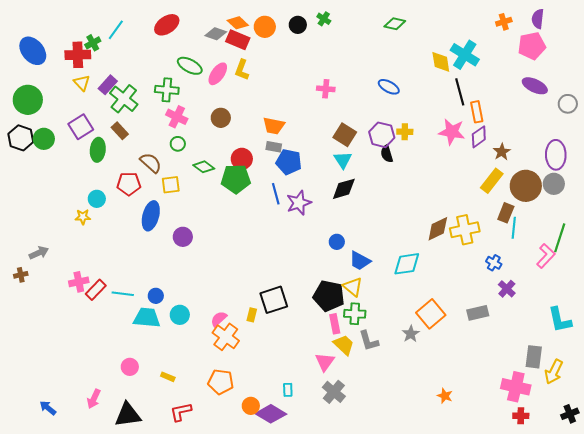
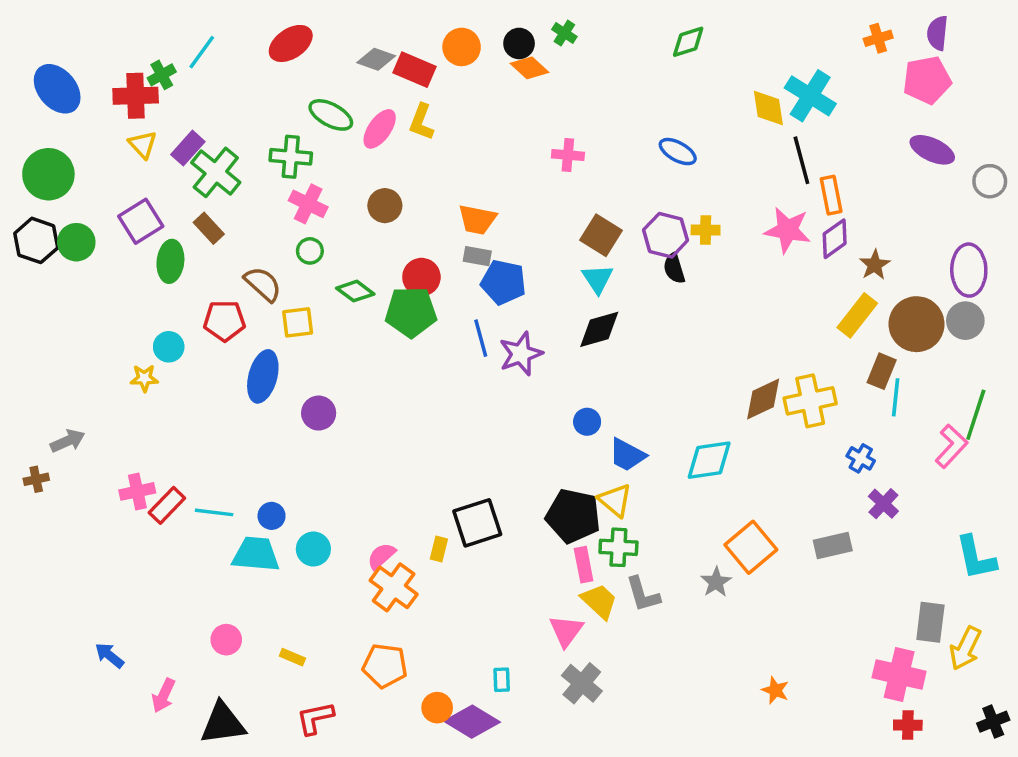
orange diamond: (238, 23) -> (530, 68), moved
green diamond: (395, 24) -> (688, 42), turned -30
blue arrow: (48, 408) -> (109, 655), moved

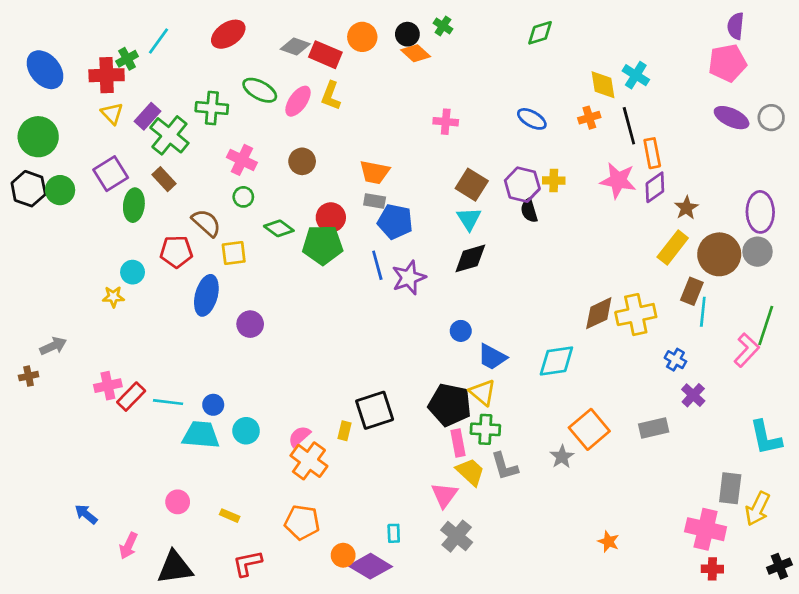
orange cross: (878, 38) -> (589, 118), moved
cyan cross: (810, 96) -> (636, 75), size x0.7
green cross: (291, 157) -> (212, 108), moved
gray circle: (990, 181) -> (771, 118), moved

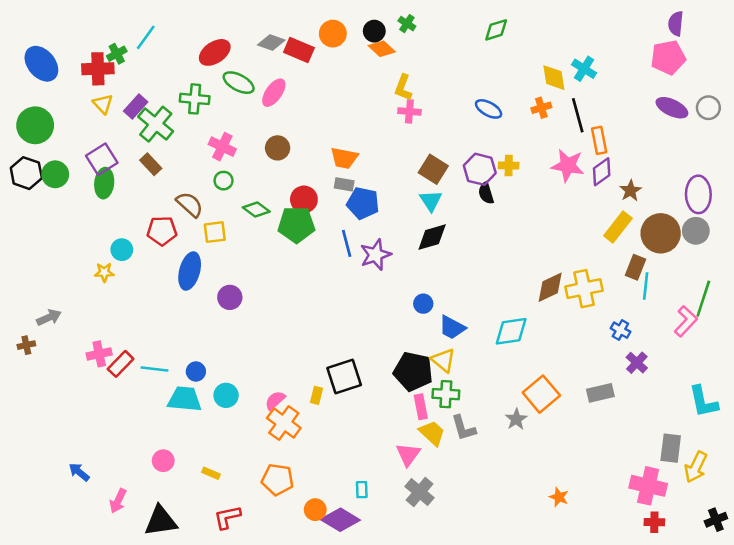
red ellipse: (228, 34) -> (215, 52), moved
yellow L-shape: (331, 96) -> (403, 88), moved
green ellipse: (134, 205) -> (104, 183), moved

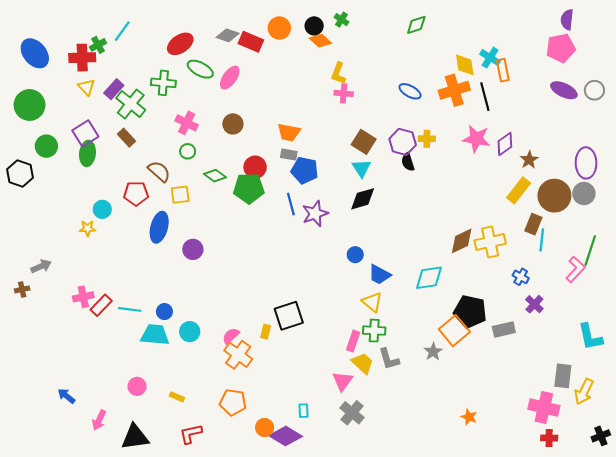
orange cross: (541, 108) -> (454, 90), size x1.8
orange rectangle: (599, 140) -> (503, 70), moved
black hexagon: (26, 173) -> (20, 173), moved
black pentagon: (413, 371) -> (470, 312), moved
pink rectangle: (421, 407) -> (353, 341), turned 30

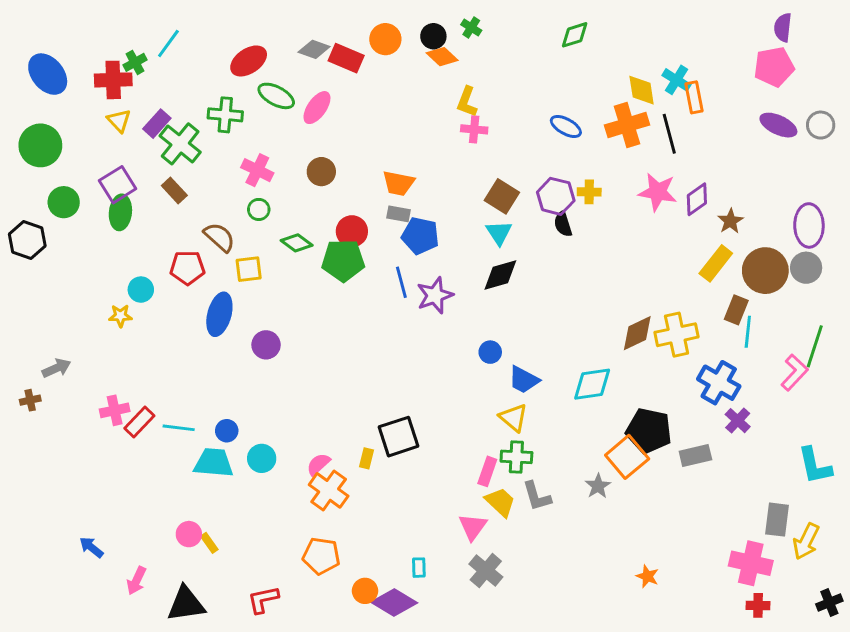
blue cross: (521, 277) -> (719, 383), size x1.8
yellow rectangle: (177, 397) -> (209, 543), moved, turned 32

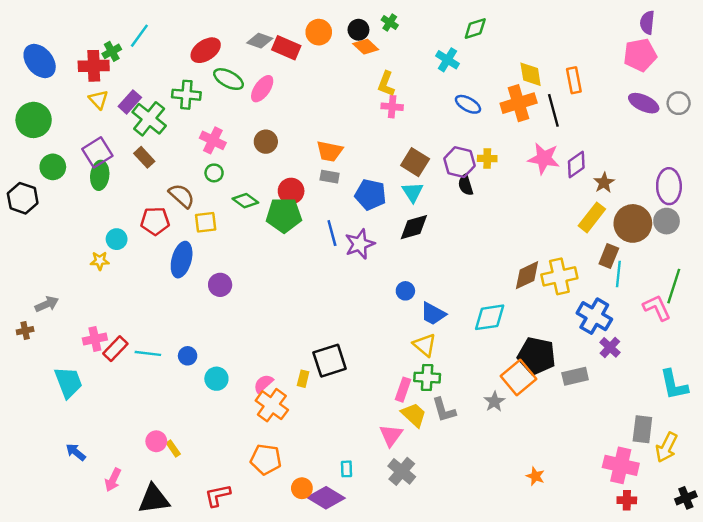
cyan cross: (677, 80) -> (448, 60), moved
blue pentagon: (420, 236) -> (370, 195), moved
pink L-shape: (794, 372) -> (657, 308), turned -68
cyan trapezoid: (214, 463) -> (68, 382), moved, turned 64

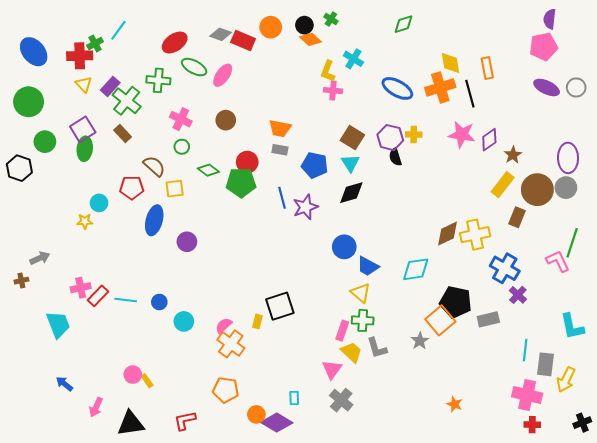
cyan cross: (448, 60) -> (353, 59), moved
blue ellipse: (468, 104) -> (397, 88), size x1.4
cyan line: (618, 274) -> (525, 350), moved
blue circle: (405, 291) -> (344, 247), size x1.5

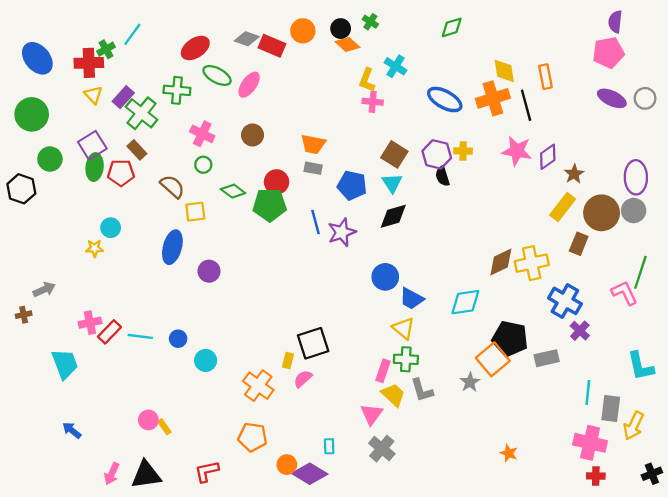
red pentagon: (132, 188) -> (121, 173), moved
pink semicircle: (224, 326) -> (303, 379), moved
pink arrow: (96, 407) -> (112, 474), moved

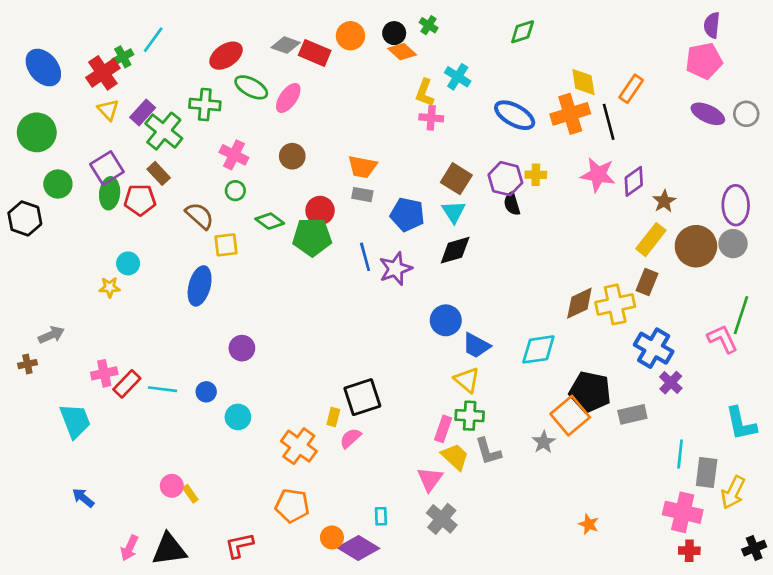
red cross: (89, 63) -> (103, 73), turned -32
orange rectangle: (545, 77) -> (631, 89), turned 45
brown rectangle: (579, 244) -> (647, 282), moved
purple circle: (209, 271) -> (242, 348), moved

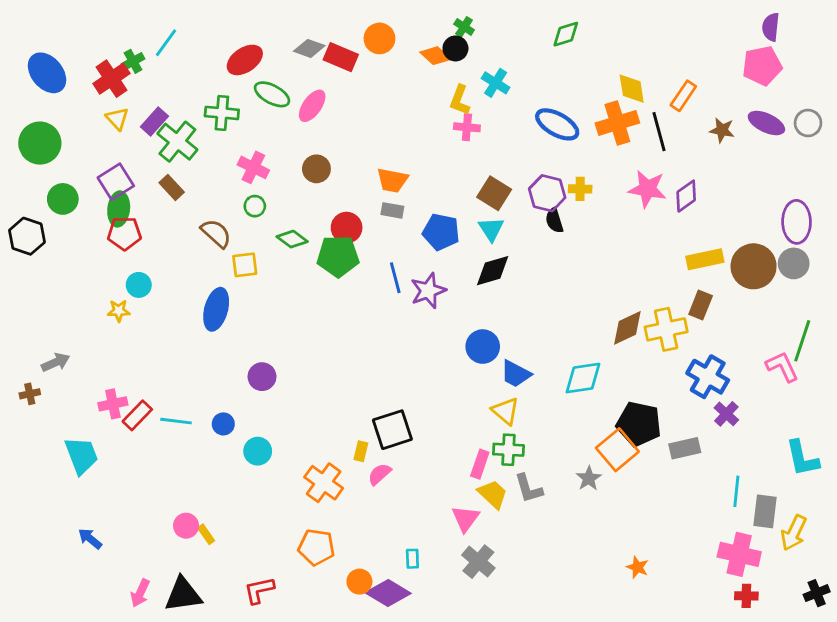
black circle: (394, 33) -> (455, 48), moved
red pentagon: (140, 200) -> (124, 233), moved
brown star: (664, 201) -> (722, 130), moved, turned -30
yellow rectangle: (651, 240) -> (705, 259), turned 40

